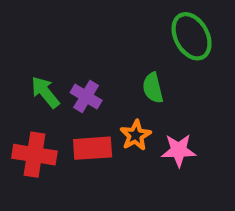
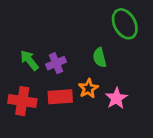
purple cross: (86, 97) -> (56, 63), turned 36
pink star: (179, 150) -> (116, 98), turned -30

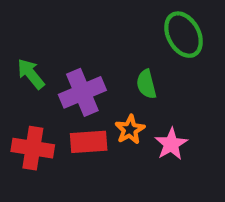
green arrow: (29, 60) -> (31, 74), moved
purple cross: (56, 63) -> (82, 92), size x1.5

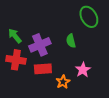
orange star: (130, 130) -> (63, 82), moved
red cross: (33, 148) -> (16, 60), moved

